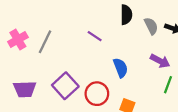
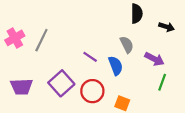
black semicircle: (126, 15) -> (137, 14), moved
gray semicircle: (151, 26) -> (127, 45), moved
purple line: (95, 36) -> (90, 57), moved

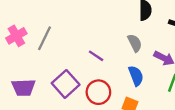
blue semicircle: (116, 66) -> (136, 76), moved

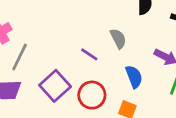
gray line: (45, 38) -> (20, 57), moved
gray semicircle: (135, 43) -> (118, 39), moved

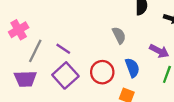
purple line: (89, 54) -> (63, 49), moved
red circle: (92, 95) -> (102, 72), moved

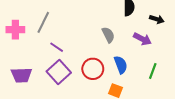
pink cross: (19, 30) -> (15, 30), turned 30
gray line: (35, 51) -> (43, 22), moved
purple arrow: (159, 51) -> (142, 39), moved

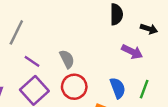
gray semicircle: (108, 35) -> (67, 59), moved
blue semicircle: (121, 65) -> (118, 88), moved

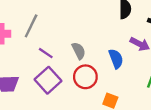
blue semicircle: (118, 88) -> (116, 59), moved

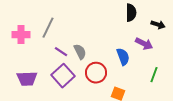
gray semicircle: (79, 51) -> (80, 52), moved

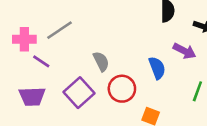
gray line: (48, 28) -> (59, 30), turned 30
purple line: (61, 52) -> (41, 61), moved

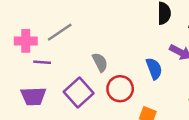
purple line: (41, 61) -> (42, 62), turned -30

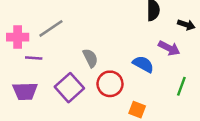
blue semicircle: (154, 69) -> (143, 64), turned -40

